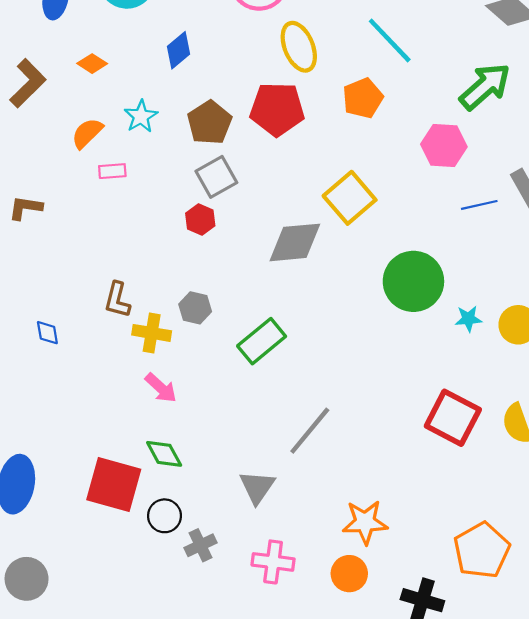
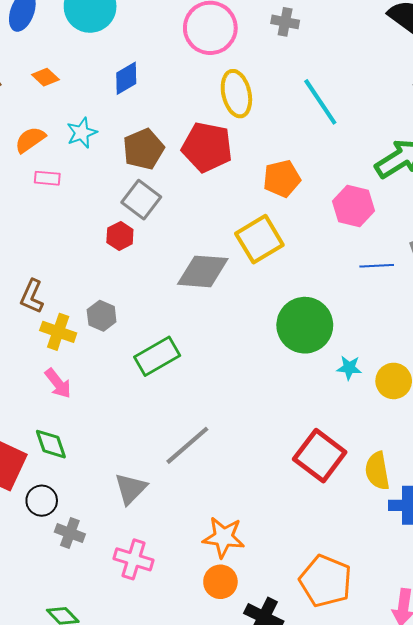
orange pentagon: (363, 98) -> (282, 179), moved
gray square: (216, 177) -> (141, 200), turned -33
gray cross: (200, 545) -> (70, 533), turned 36
orange pentagon: (482, 550) -> (326, 581), turned -30
orange circle: (349, 574) -> (220, 582), moved

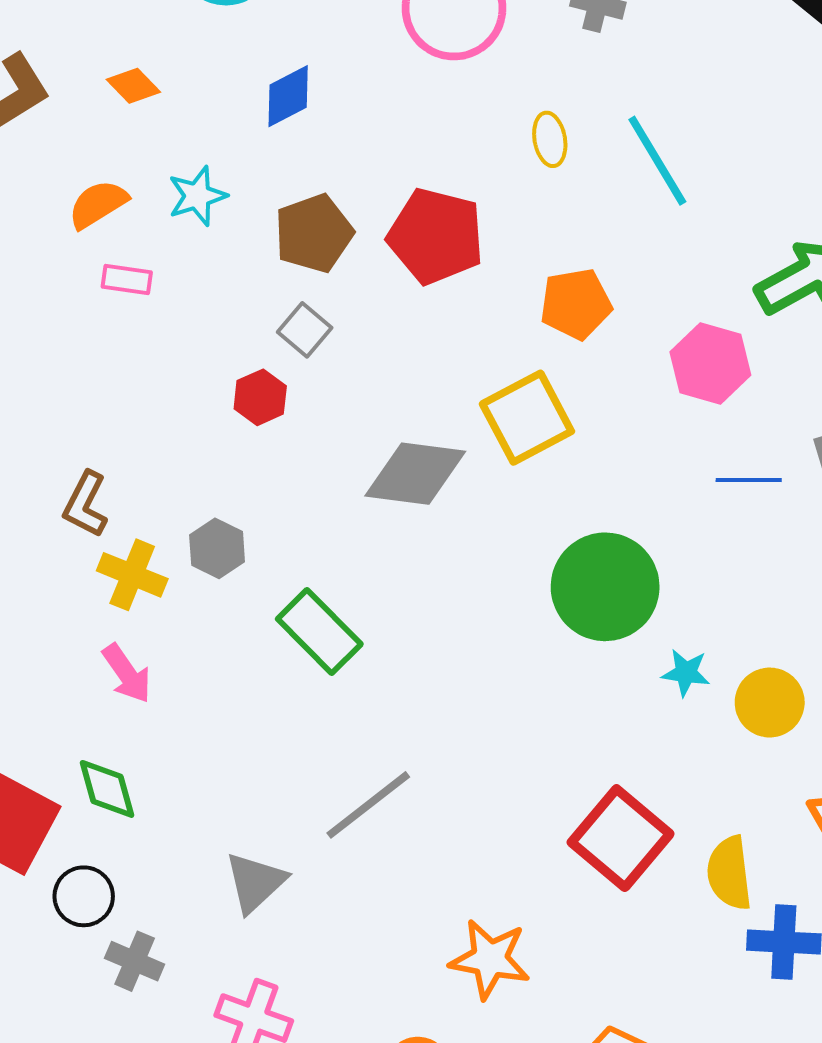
yellow ellipse: (236, 94) -> (550, 139), moved, size x0.6
gray square: (141, 200) -> (305, 330), size x0.7
green rectangle: (157, 356) -> (319, 632), turned 72
orange star: (224, 537) -> (490, 959), moved

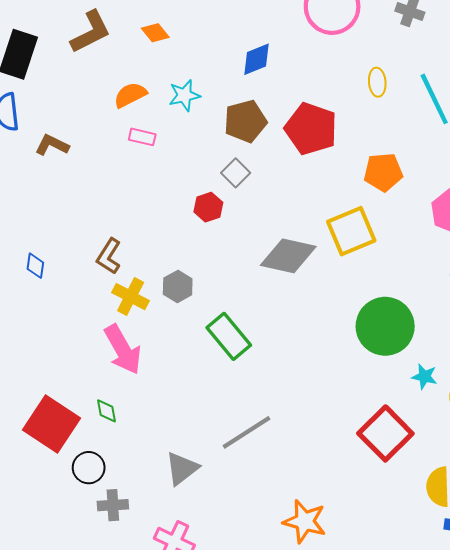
blue diamond: (288, 96) -> (256, 59), moved
pink arrow: (127, 674) -> (123, 350), size x1.5
green diamond: (107, 789) -> (106, 411), size x0.7
red square: (621, 838) -> (385, 433), moved
gray cross: (135, 961) -> (113, 505), turned -32

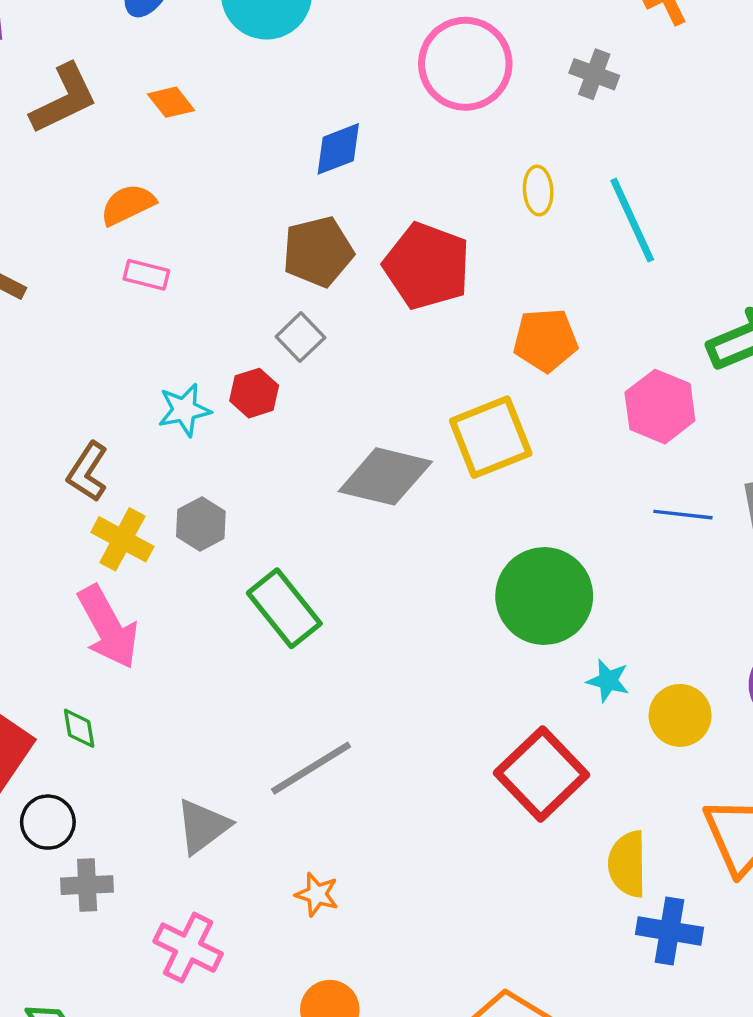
cyan star: (184, 95) -> (184, 410), moved
orange star: (305, 521) -> (317, 894), moved, size x0.6

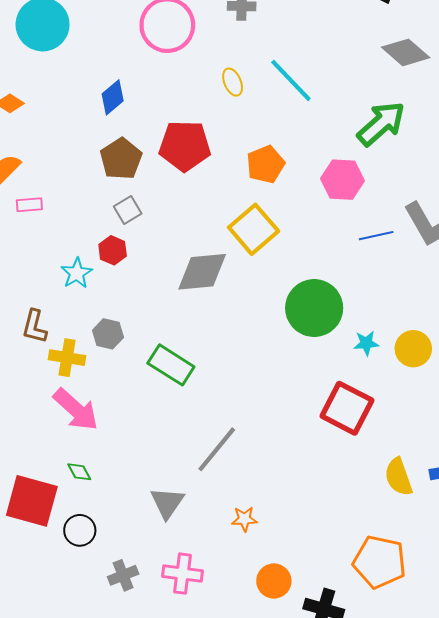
gray square: (300, 337) -> (128, 210), turned 32
yellow semicircle: (627, 864) -> (399, 477), moved
gray cross: (87, 885) -> (123, 575), moved

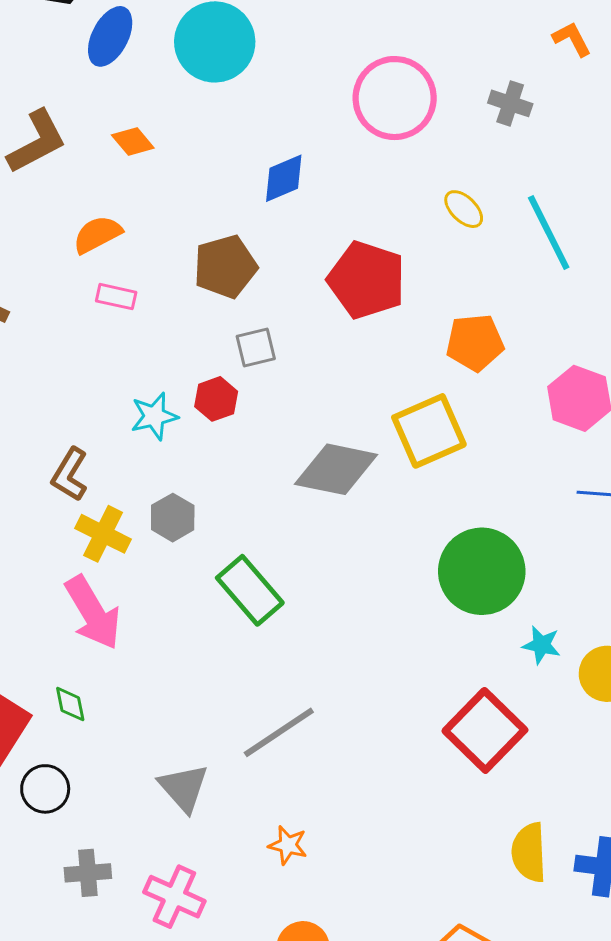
yellow ellipse: (233, 82) -> (464, 209), turned -40
brown pentagon: (121, 159) -> (225, 267), moved
gray triangle: (167, 503) -> (184, 788), turned -33

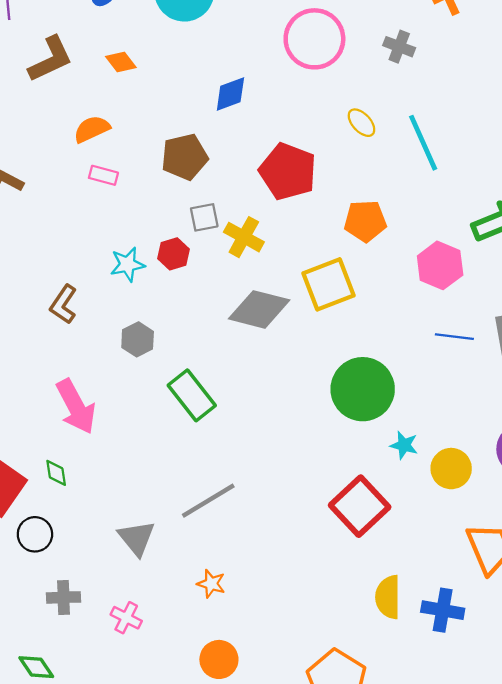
yellow cross: (103, 534) -> (244, 237), moved
pink cross: (174, 897) -> (126, 618), size x0.7

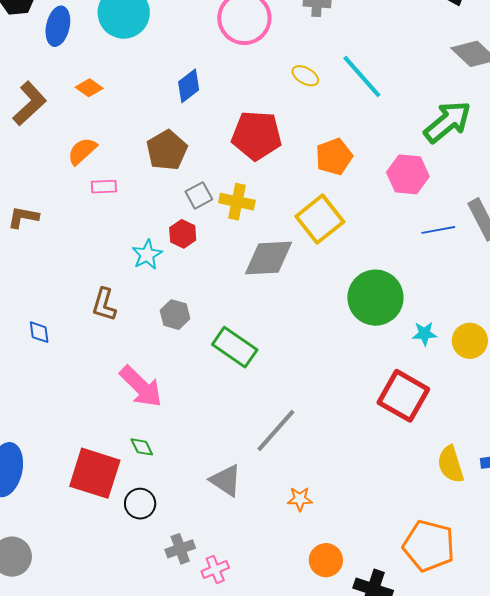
pink cross: (126, 618) -> (215, 569), moved, turned -32

